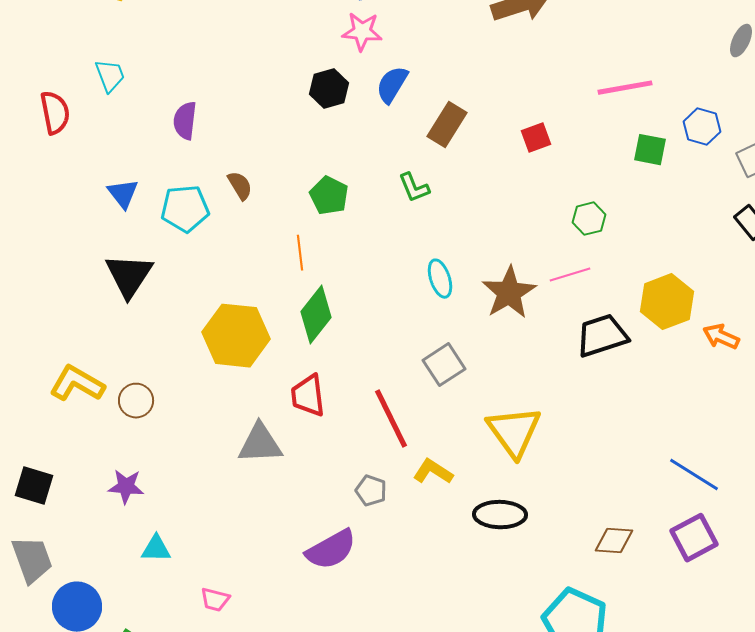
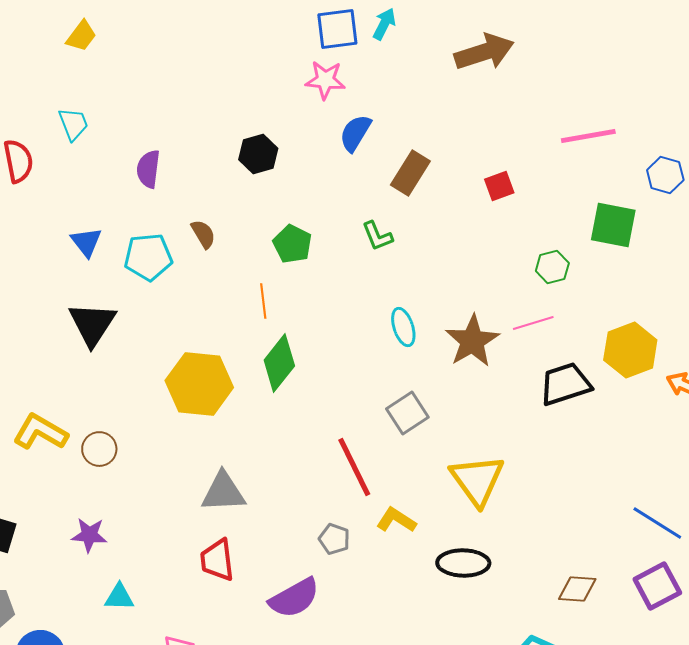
black hexagon: (329, 89) -> (258, 154), moved
green square: (650, 150) -> (613, 225), moved, size x1.4
red trapezoid: (308, 396) -> (217, 560), moved

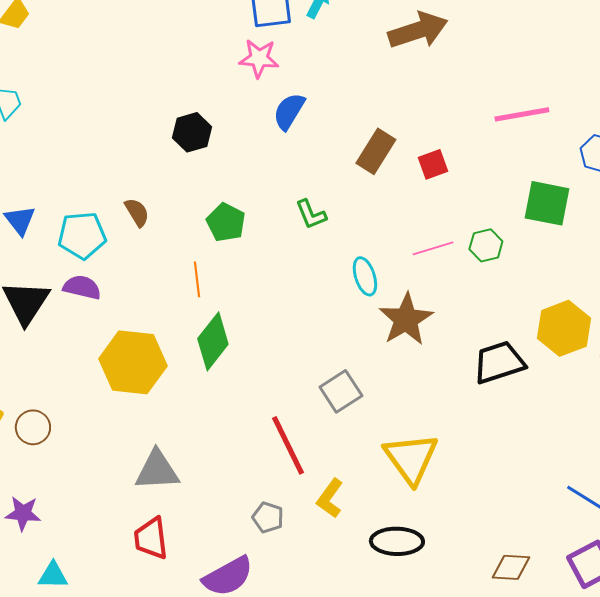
purple semicircle: (148, 169) -> (82, 287), moved, turned 96
brown rectangle: (410, 173) -> (376, 151), moved
pink line: (533, 323) -> (433, 248), moved
cyan ellipse: (403, 327) -> (365, 276), moved
yellow L-shape: (396, 520) -> (330, 498), turned -87

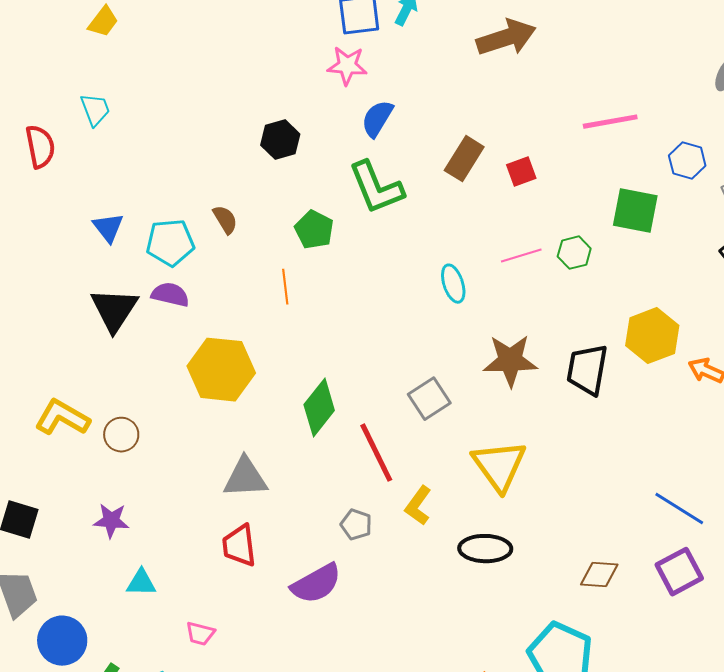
green L-shape: (311, 214) -> (376, 188), moved, size x1.8
brown star: (406, 319) -> (510, 361), moved, turned 30
green diamond: (213, 341) -> (319, 408), moved
black trapezoid: (499, 362) -> (587, 370), turned -62

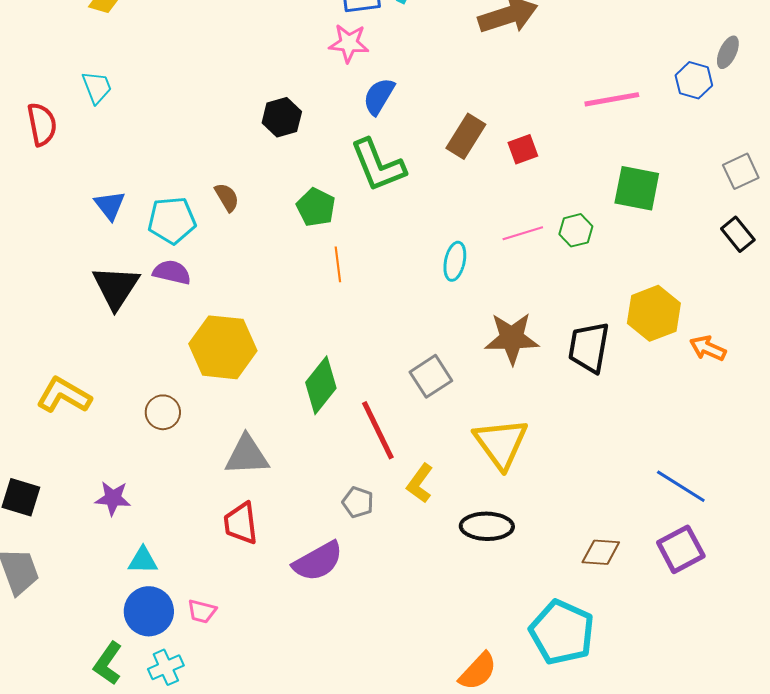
blue hexagon: (687, 161) -> (694, 80), moved
cyan ellipse: (453, 284) -> (455, 261), turned 30
orange line: (285, 287) -> (338, 264), moved
brown circle: (121, 435) -> (163, 412), moved
blue circle: (62, 641) -> (149, 611), moved

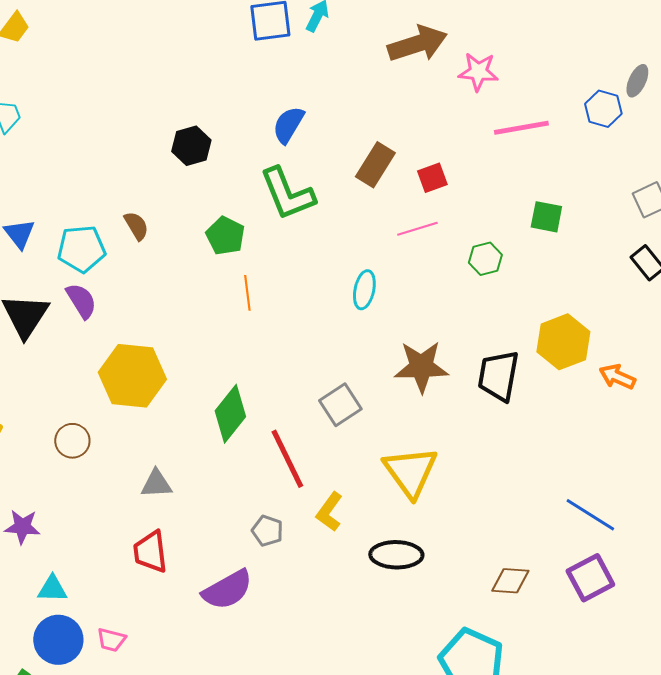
pink star: (349, 43) -> (478, 72), moved
green square: (637, 188) -> (546, 217), size x0.7
pink line: (523, 233) -> (417, 229), moved
purple semicircle: (172, 272) -> (81, 301), turned 45
gray triangle: (247, 455) -> (156, 484), size x0.7

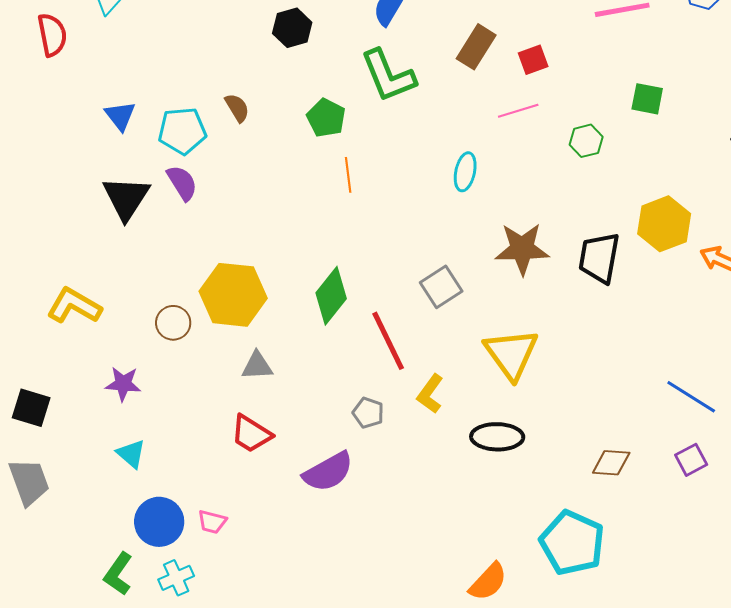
yellow hexagon: (132, 376) -> (233, 295), moved
purple star: (22, 527) -> (123, 384), moved
red trapezoid: (150, 552) -> (251, 434), turned -51
purple square: (590, 578) -> (691, 460), size x0.7
cyan triangle: (52, 589) -> (131, 454), moved, turned 40

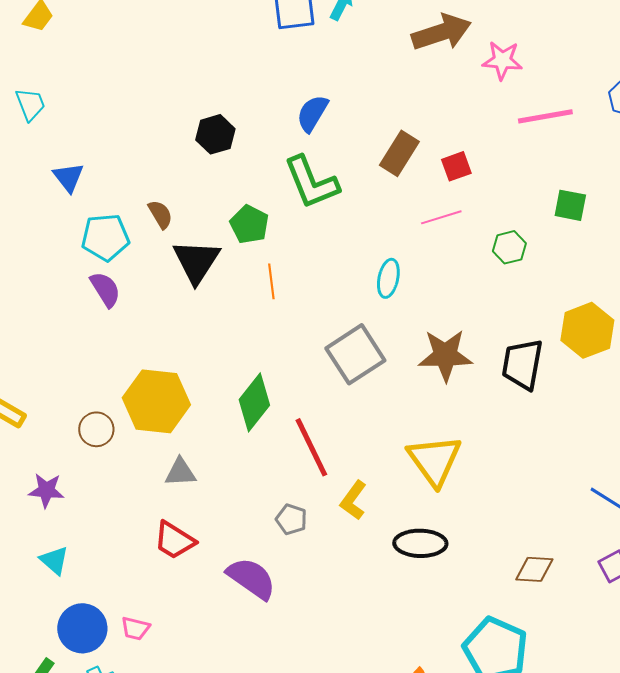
blue triangle: (120, 116) -> (68, 177), moved
black triangle: (126, 198) -> (196, 261), moved
gray square: (441, 287) -> (355, 354), moved, size x1.4
purple semicircle: (328, 472) -> (251, 578), turned -116

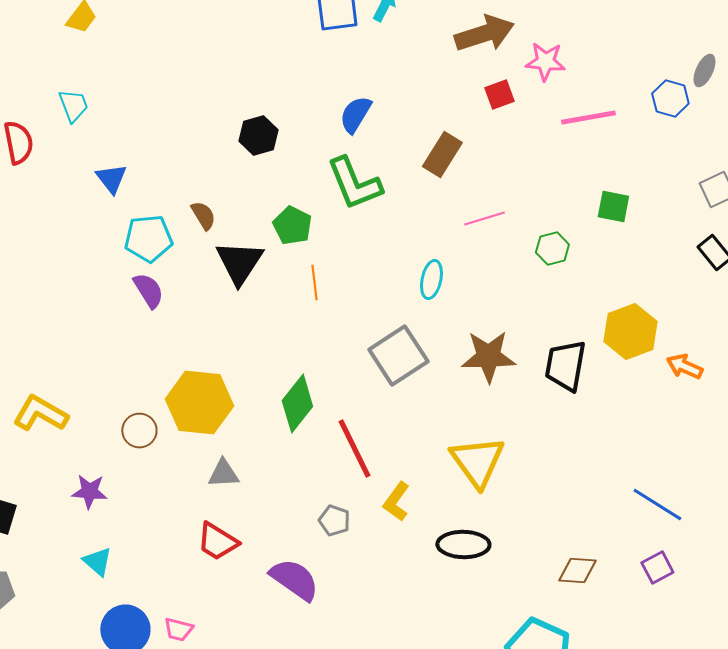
red square: (456, 166) -> (499, 94), moved

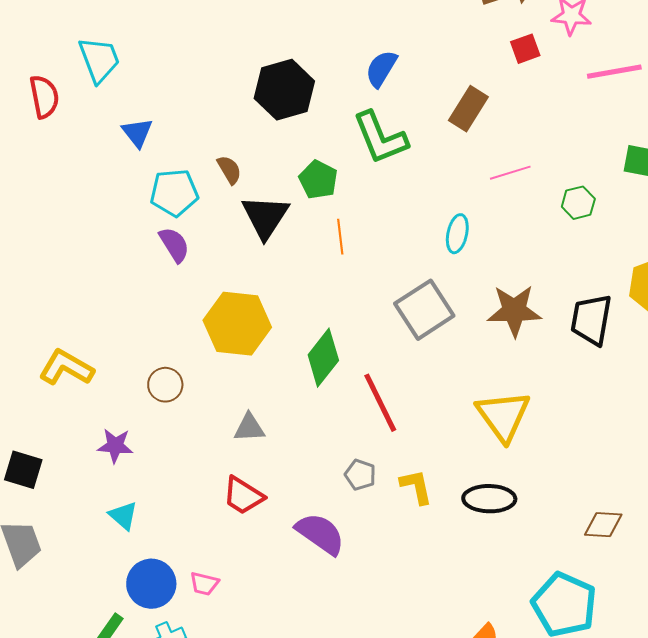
cyan trapezoid: (73, 106) -> (99, 60), size x1.4
black hexagon: (258, 136) -> (284, 90), size x1.5
yellow hexagon: (199, 402) -> (237, 324), moved
yellow L-shape: (396, 502) -> (416, 487), moved, turned 132

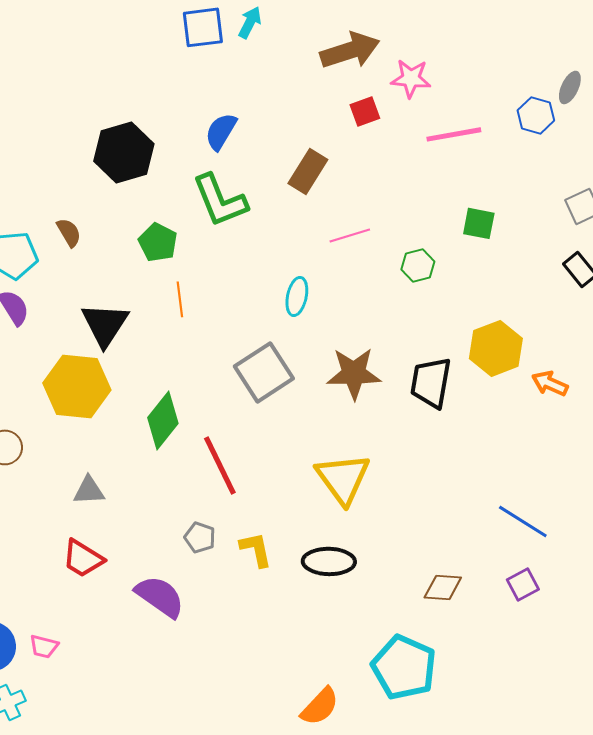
black triangle: (265, 217) -> (105, 324), moved

